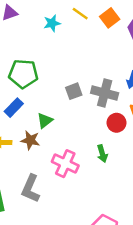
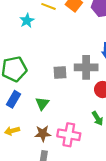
gray square: (74, 91) -> (60, 73), turned 32
brown star: (30, 140) -> (43, 134), moved

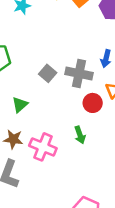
gray square: (60, 73) -> (48, 73), turned 32

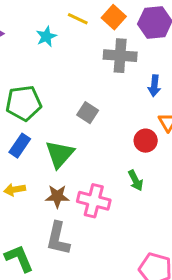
gray cross: (79, 74) -> (120, 56), moved
green triangle: (20, 105) -> (60, 154), size x1.5

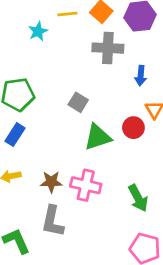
yellow line: (78, 19) -> (67, 14), turned -30
green triangle: (60, 154) -> (98, 137), moved, turned 32
green arrow: (136, 181) -> (138, 198), moved, size x1.4

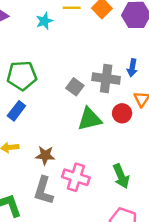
gray cross: (108, 48) -> (106, 78), moved
pink cross: (86, 185) -> (76, 177), moved

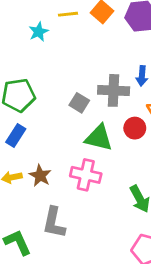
green triangle: (90, 119) -> (99, 138), turned 32
brown star: (45, 155) -> (40, 176), moved, turned 30
pink cross: (76, 177) -> (86, 175), moved

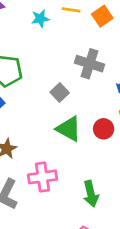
gray cross: (114, 90) -> (90, 64), moved
pink cross: (86, 175) -> (43, 177), moved, turned -36

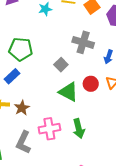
red circle: (104, 129) -> (91, 84), moved
green arrow: (91, 194) -> (79, 129), moved

